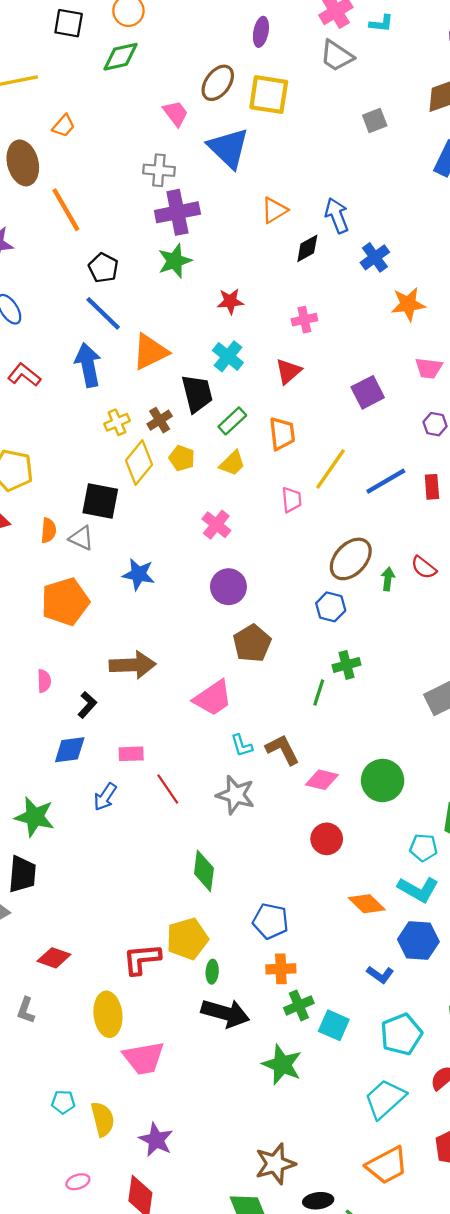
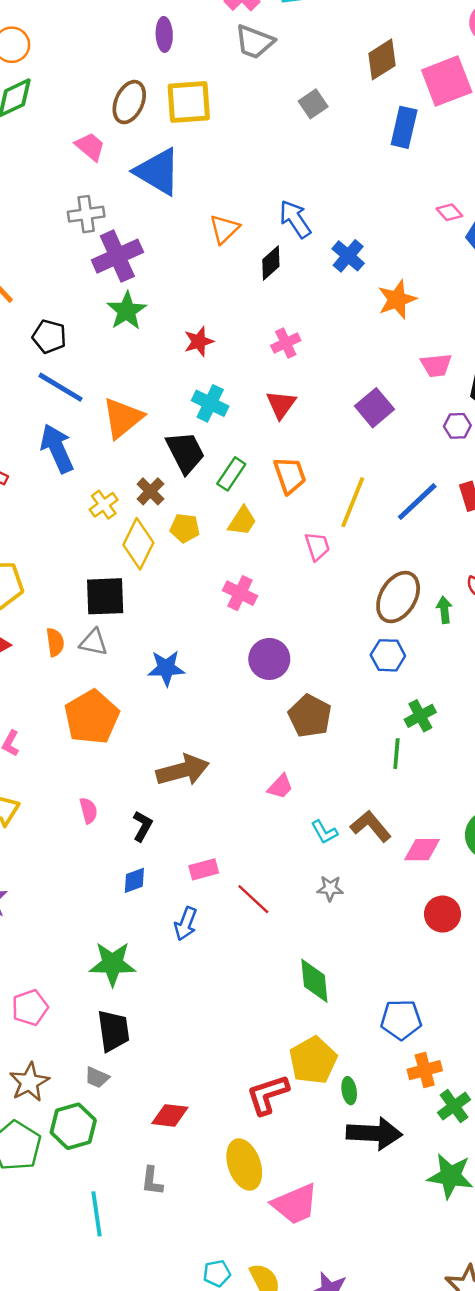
pink trapezoid: (213, 698) -> (280, 787), size x0.6
blue diamond: (70, 750) -> (134, 880), size x0.7
gray star: (236, 795) -> (330, 888), size x0.6

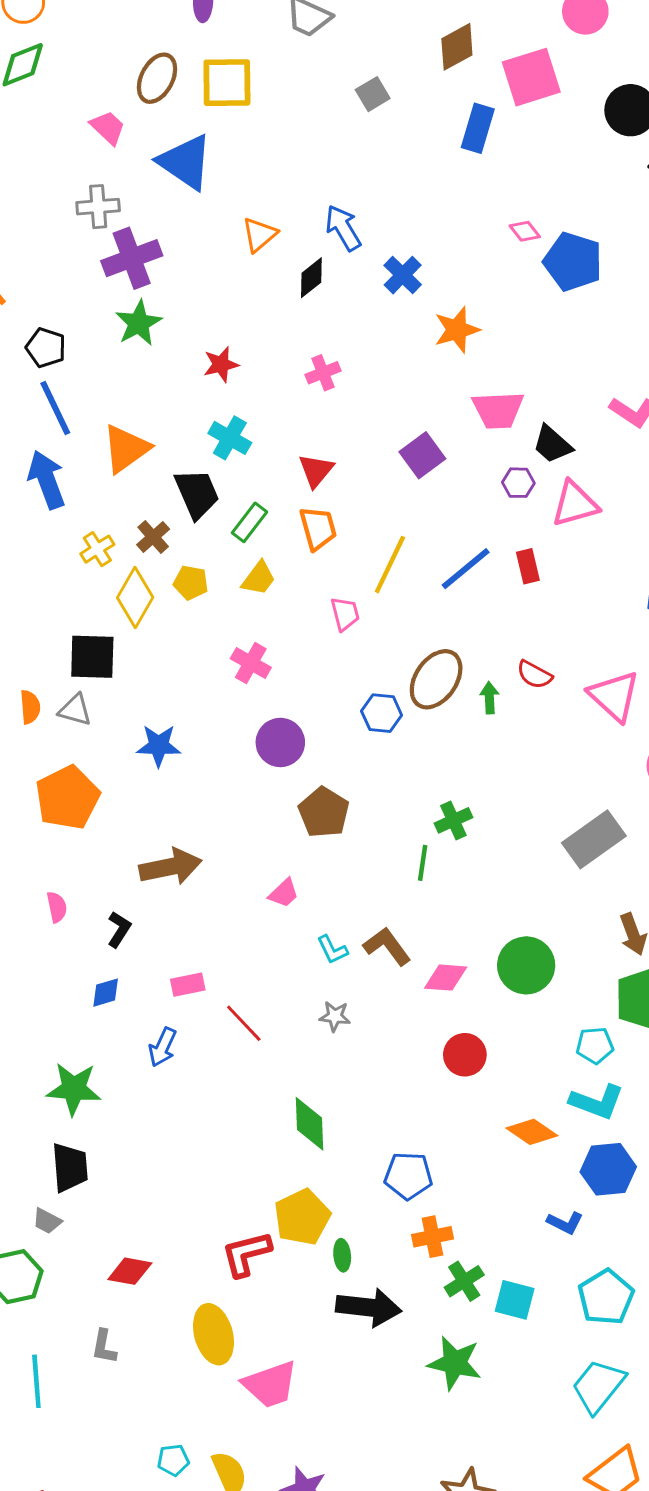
pink trapezoid: (436, 365) -> (498, 410), size x1.4
blue line: (61, 387) -> (55, 408), turned 30
red triangle: (281, 404) -> (316, 470), moved
blue hexagon: (388, 655) -> (382, 713), moved

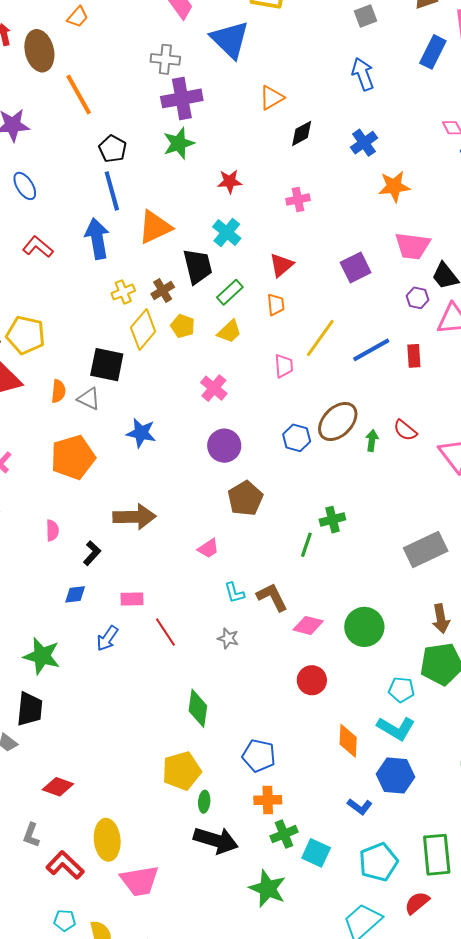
blue arrow: (343, 228) -> (363, 74), moved
orange trapezoid: (318, 528) -> (276, 305), size x0.7
orange diamond: (532, 1132) -> (348, 741), turned 48
red L-shape: (246, 1254) -> (65, 865), moved, turned 48

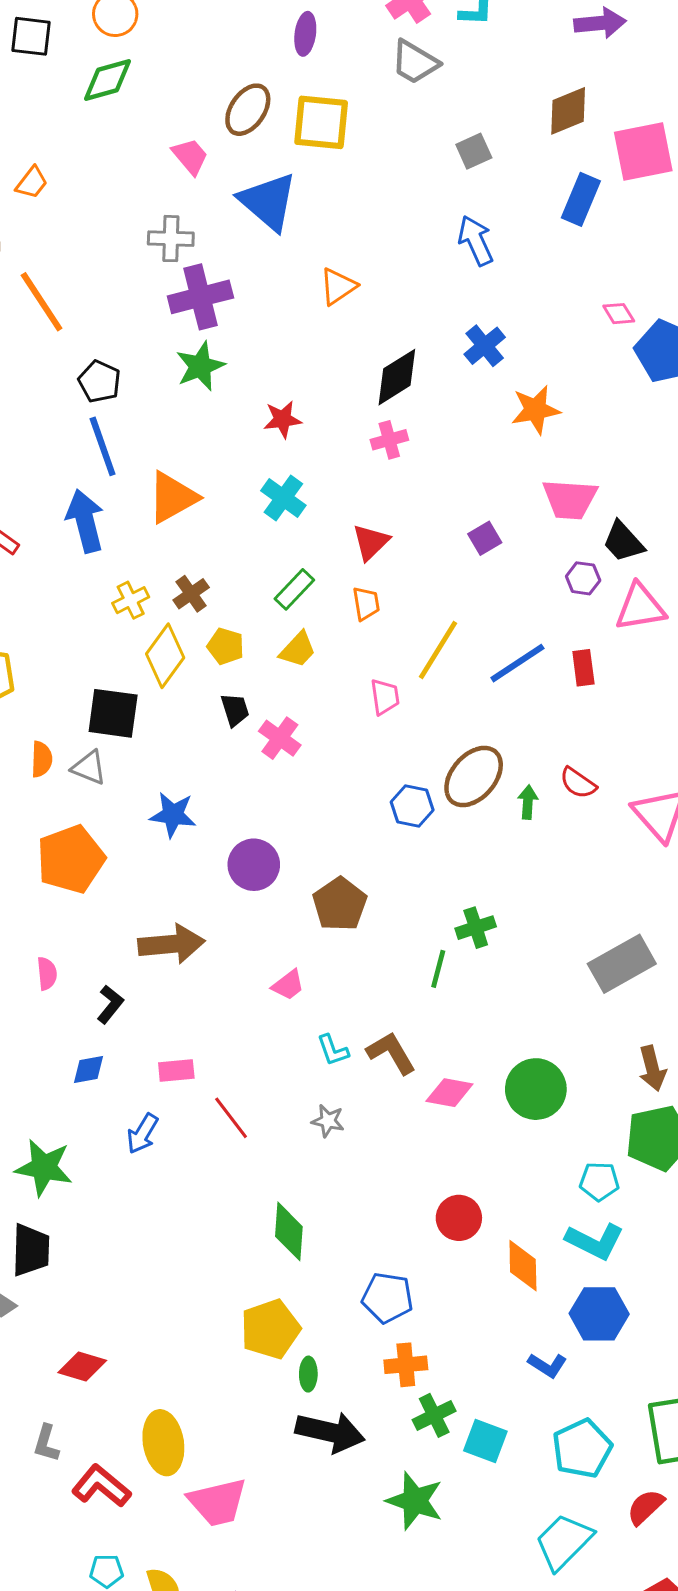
black diamond: (302, 133) -> (397, 377), moved, size x1.4
black trapezoid: (198, 266) -> (235, 710), moved, size x0.6
purple square: (356, 268) -> (485, 538), size x0.7
purple circle: (224, 446) -> (254, 865), moved
red circle: (312, 680) -> (459, 1218), moved

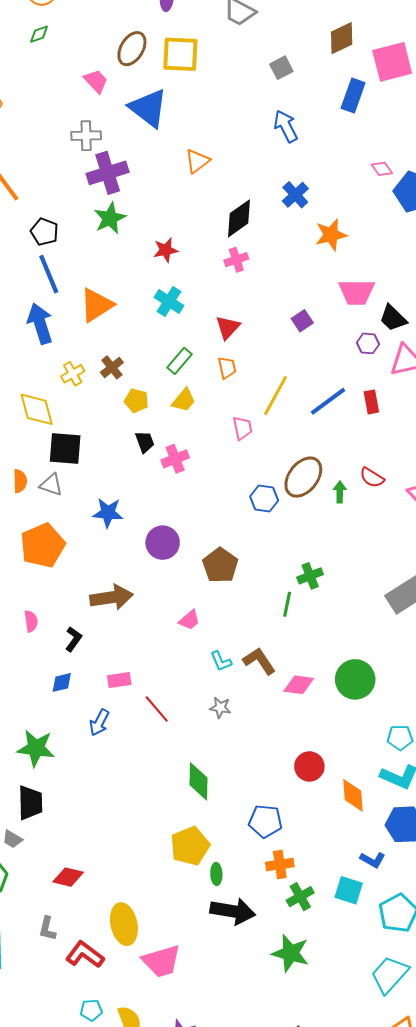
green diamond: (107, 80) -> (39, 34), size x0.6
yellow diamond: (165, 656) -> (37, 409), moved, turned -48
pink cross: (280, 738) -> (175, 459), turned 36
cyan square: (485, 1441) -> (349, 890), moved

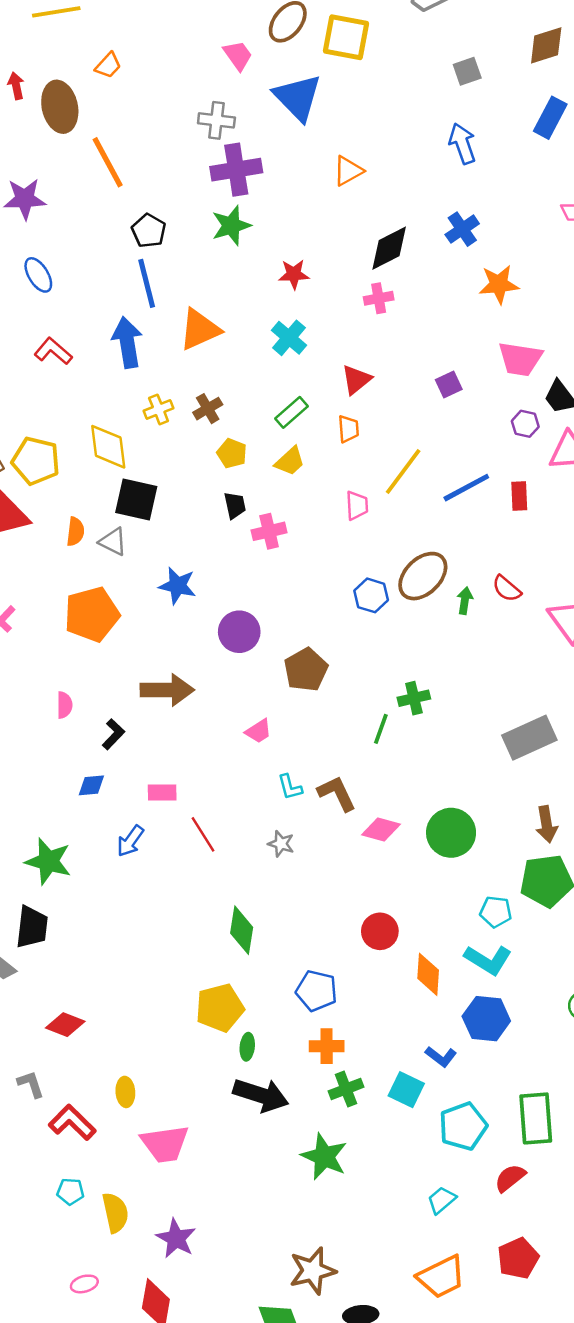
yellow ellipse: (124, 924) -> (125, 1092), size x0.6
gray L-shape: (47, 929) -> (31, 1084), turned 140
cyan trapezoid: (390, 975) -> (442, 1200), size x0.6

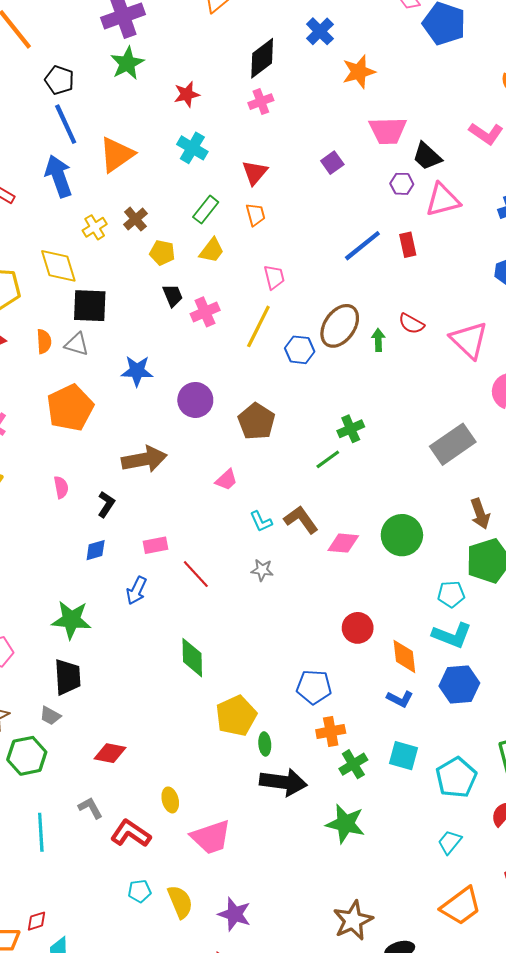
yellow line: (403, 471) -> (258, 326), moved
green line: (381, 729) -> (328, 459), turned 45
green diamond: (242, 930) -> (192, 658), moved
blue L-shape: (441, 1057) -> (400, 699), moved

